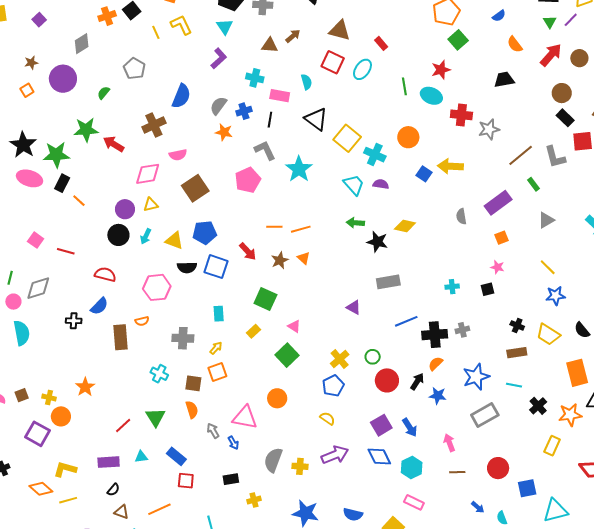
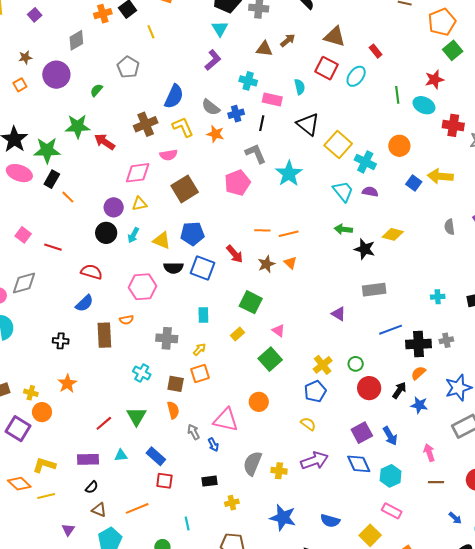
yellow L-shape: (181, 25) -> (183, 127), moved
gray semicircle: (218, 106) -> (211, 107), turned -90
black cross: (74, 321) -> (61, 341), moved

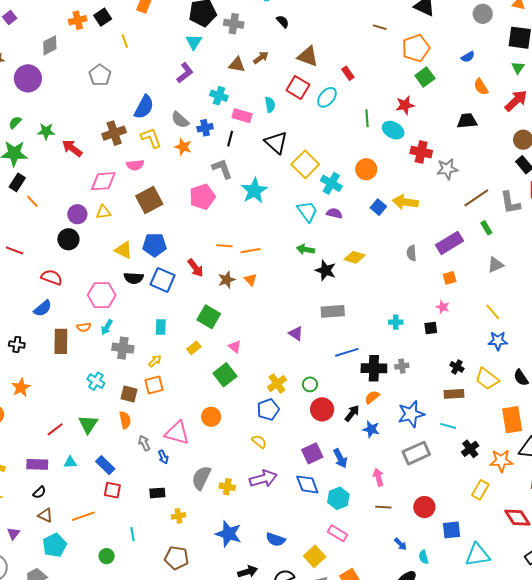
green semicircle: (96, 90) -> (15, 122), moved
green star: (78, 126) -> (46, 131), size x0.7
cyan arrow: (133, 235) -> (107, 327), moved

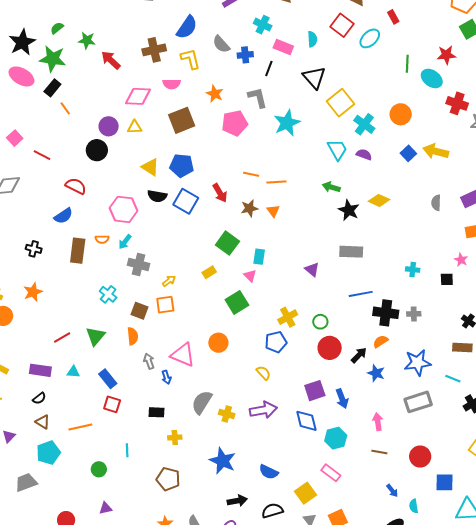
orange star: (183, 147) -> (215, 94), moved
cyan rectangle: (161, 327) -> (259, 257), moved

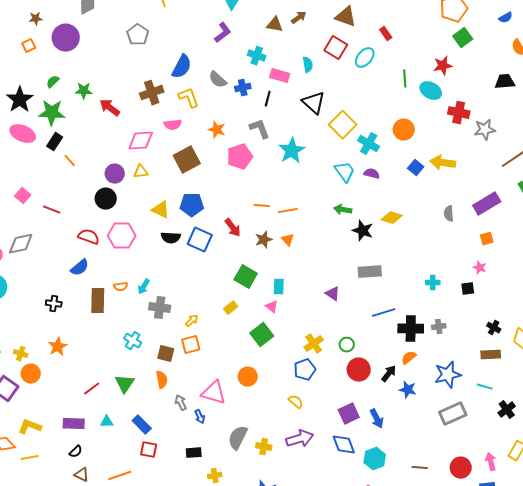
pink hexagon: (123, 209) -> (122, 236), moved
pink arrow: (378, 422) -> (491, 462), moved

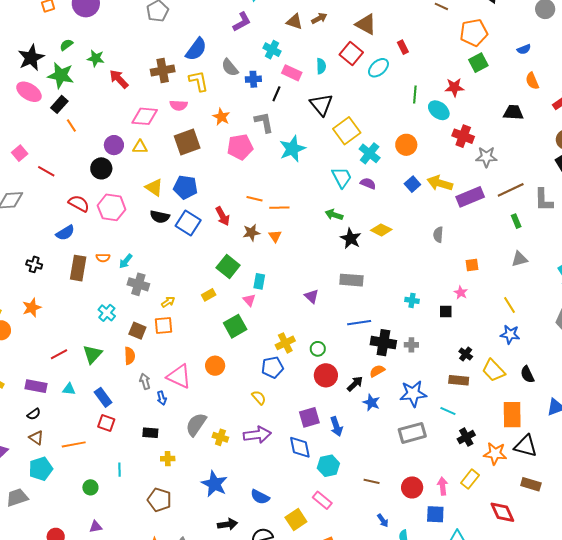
purple rectangle: (487, 204) -> (470, 197), moved

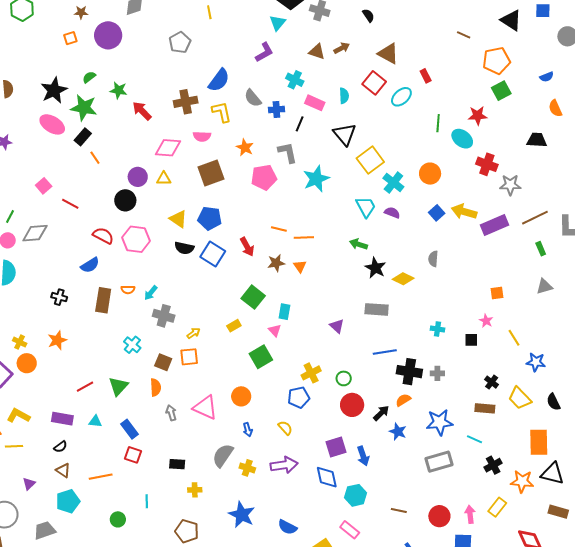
yellow diamond: (381, 230) -> (403, 279), moved
gray semicircle: (438, 235) -> (433, 259), moved
yellow line: (509, 305) -> (514, 338), moved
blue arrow: (162, 398) -> (248, 430), moved

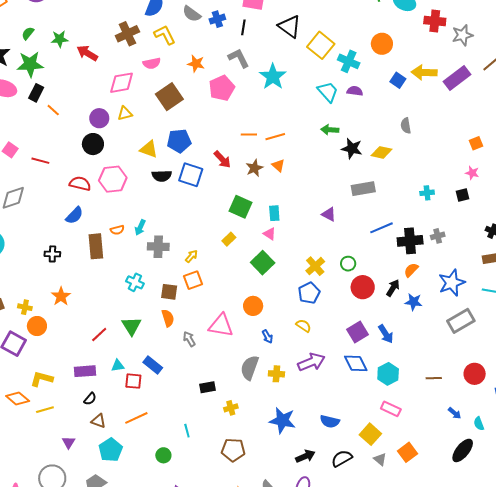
red square: (133, 455) -> (133, 381), moved

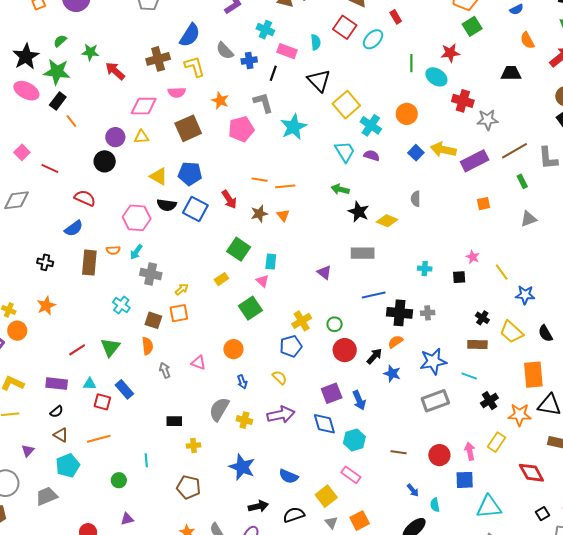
orange square: (476, 143) -> (484, 204), moved
pink hexagon: (113, 179) -> (137, 218), moved
pink triangle: (221, 325) -> (198, 363), size x0.6

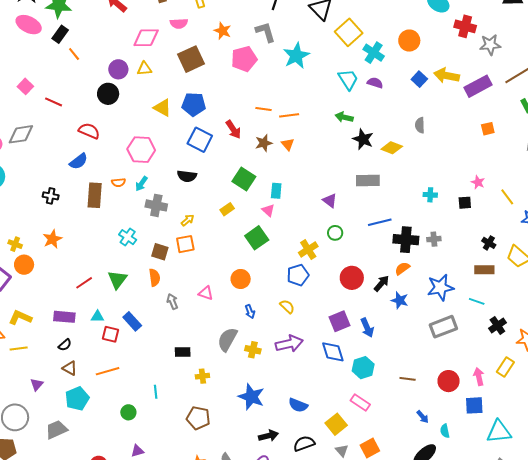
black semicircle: (167, 205) -> (187, 176), moved
green circle: (335, 324) -> (335, 233), moved

